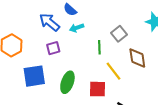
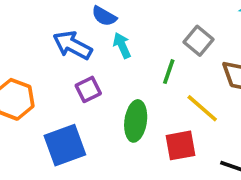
cyan arrow: (77, 28) -> (122, 45), turned 96
green line: (99, 47) -> (169, 72), turned 32
green ellipse: (67, 82) -> (136, 121), moved

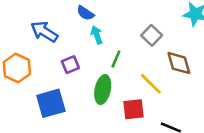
blue arrow: (72, 45) -> (44, 32), moved
green line: (169, 72) -> (116, 59), moved

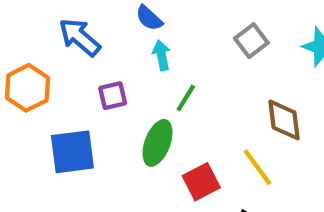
gray square: (152, 35) -> (251, 41), moved
yellow line: (151, 84) -> (257, 167), moved
red square: (134, 109) -> (201, 182), turned -30

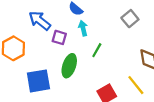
purple square: (113, 96) -> (59, 37), moved, turned 32
green ellipse: (157, 143) -> (69, 66), moved

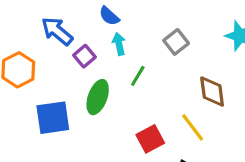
gray square: (130, 19) -> (176, 42), moved
purple square: (59, 37) -> (84, 56), turned 32

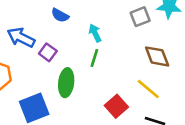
gray square: (176, 42) -> (140, 17), moved, turned 30
cyan arrow: (119, 44) -> (95, 33), moved

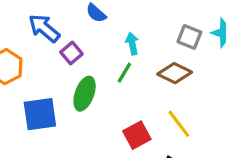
gray square: (140, 17) -> (189, 37), turned 30
brown diamond: (157, 56) -> (175, 73), moved, turned -56

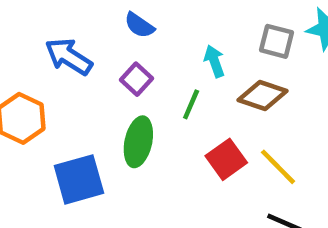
cyan arrow: (132, 44) -> (214, 61), moved
purple square: (71, 53) -> (136, 79), moved
red square: (137, 135) -> (226, 159), moved

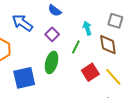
brown diamond: (262, 96) -> (108, 45), turned 60

